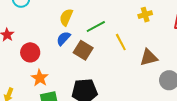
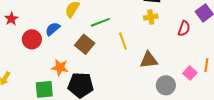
blue semicircle: (63, 38) -> (53, 29), moved
orange star: (40, 78) -> (60, 67), moved, turned -30

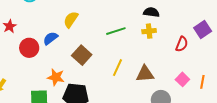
green line: (100, 22) -> (116, 31), moved
yellow line: (123, 41) -> (117, 68), moved, turned 42
pink square: (190, 73) -> (182, 79), moved

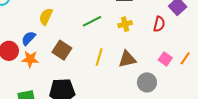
yellow cross: (149, 31) -> (125, 24), moved
orange star: (56, 77) -> (30, 59), moved
orange line: (202, 82) -> (185, 58), turned 32

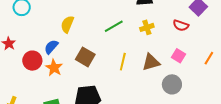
red semicircle: (159, 24) -> (181, 25), turned 98
orange star: (30, 59) -> (54, 68), turned 30
pink square: (165, 59) -> (178, 56), moved

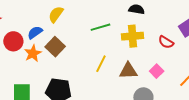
yellow cross: (147, 27) -> (133, 36), size x1.5
brown square: (85, 57) -> (55, 47), moved

